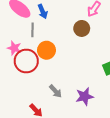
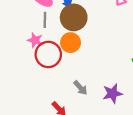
brown circle: (82, 28) -> (74, 17), moved, size x1.5
gray line: (33, 30) -> (45, 20), moved

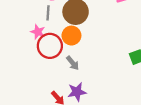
gray arrow: (80, 88) -> (73, 63), moved
purple star: (112, 93) -> (77, 92), moved

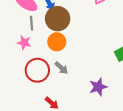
red circle: (50, 46) -> (37, 70), moved
purple star: (77, 92) -> (98, 87), moved

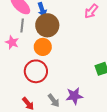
gray arrow: (61, 68) -> (54, 101), moved
red circle: (37, 70) -> (36, 71), moved

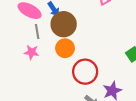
red circle: (36, 71) -> (85, 72), moved

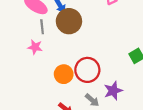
orange circle: (65, 48) -> (64, 74), moved

